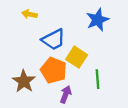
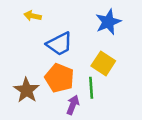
yellow square: (77, 57) -> (103, 63), moved
green line: (98, 79) -> (91, 88), moved

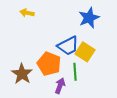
blue trapezoid: (59, 44) -> (68, 46), moved

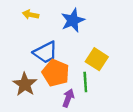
blue star: (89, 18) -> (73, 20), moved
blue trapezoid: (68, 46) -> (45, 52), moved

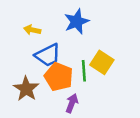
yellow arrow: (31, 15) -> (32, 30), moved
green line: (85, 82) -> (84, 71), moved

